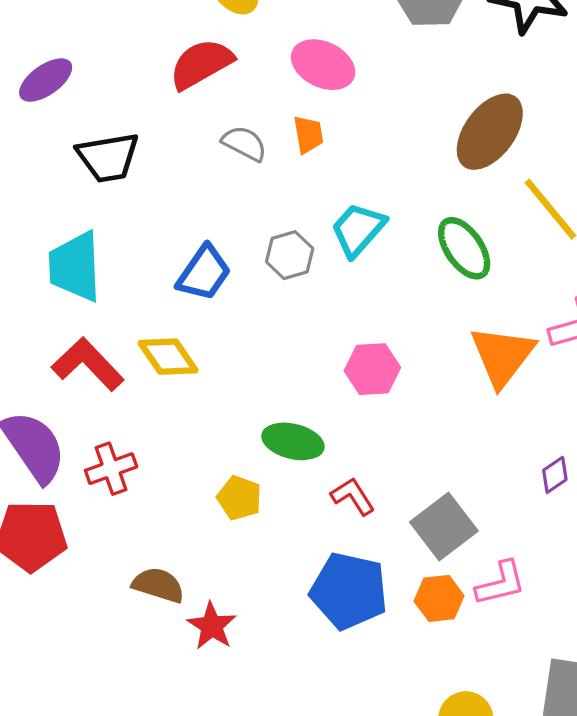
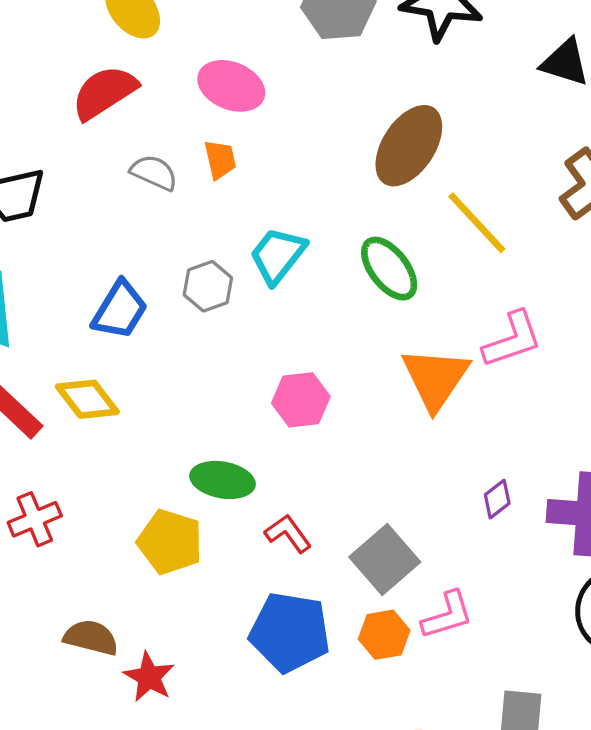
yellow pentagon: (239, 498) -> (170, 542), size x1.4

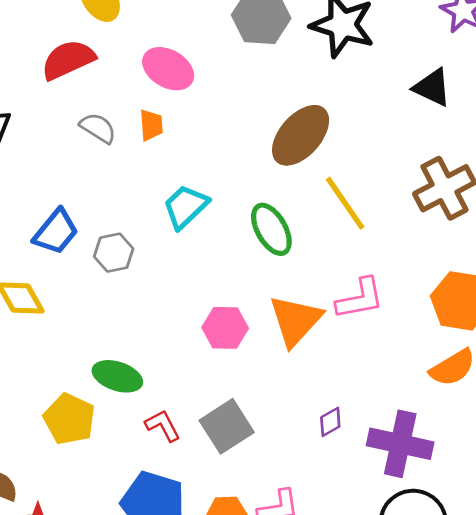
gray hexagon: (208, 286) -> (114, 253), moved
pink hexagon: (301, 400) -> (225, 328), moved
gray square: (385, 559) -> (227, 426), moved

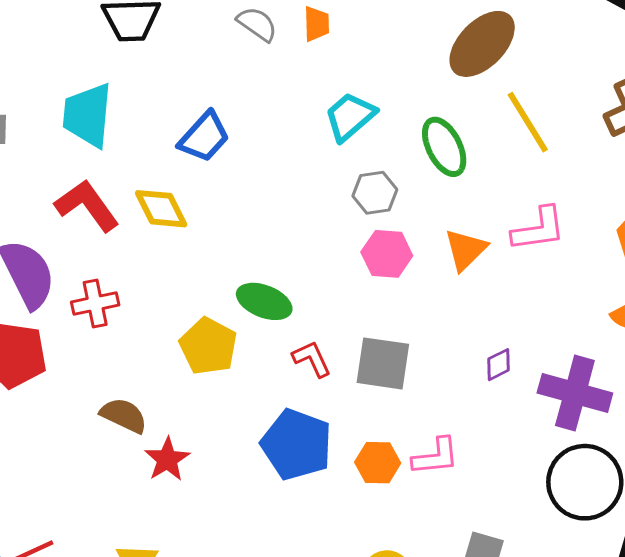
gray hexagon: (114, 253) -> (375, 193), moved
orange triangle: (295, 320) -> (466, 250), size x0.7
gray square: (227, 426) -> (383, 363), turned 38

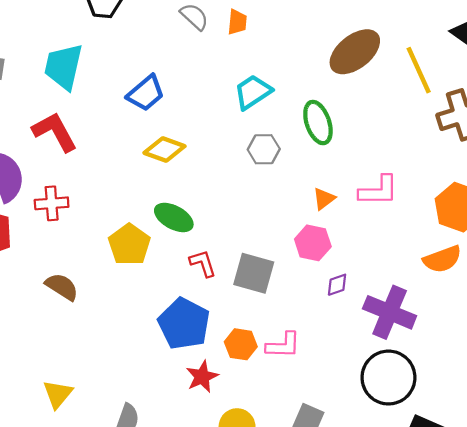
yellow line: (528, 122) -> (419, 70), moved
yellow diamond: (161, 209) -> (164, 150), moved, turned -51
orange triangle: (466, 250) -> (324, 199), size x0.7
pink hexagon: (387, 254) -> (313, 243), moved
red star: (167, 459) -> (202, 377), moved

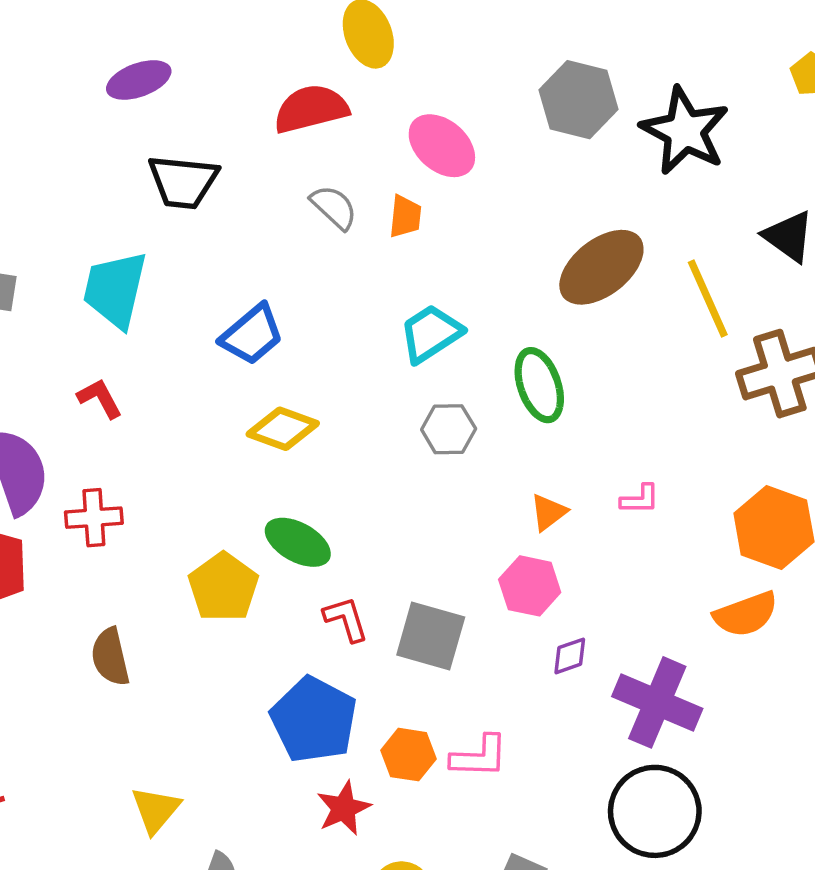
red L-shape: (55, 132) -> (100, 398), size x0.6
pink L-shape: (379, 191) -> (640, 499), size x0.6
brown semicircle: (62, 287) -> (110, 657), turned -136
yellow triangle: (58, 394) -> (156, 810), moved

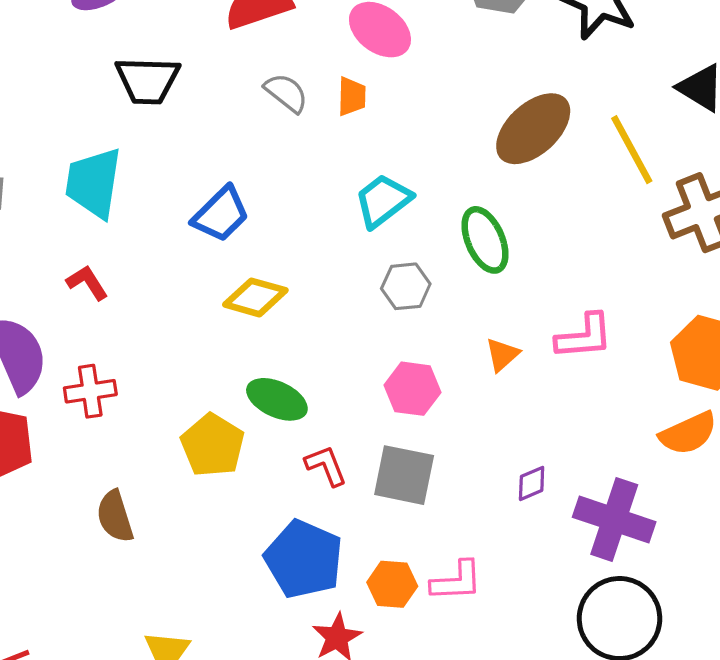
pink L-shape: (640, 499) -> (584, 336), size x1.6
pink hexagon: (530, 586) -> (413, 389), moved

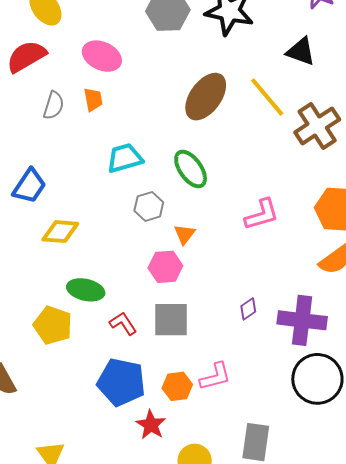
gray semicircle: (286, 93) -> (54, 105), turned 80
cyan trapezoid: (383, 201) -> (125, 158), turned 33
orange triangle: (502, 355) -> (185, 234), moved

